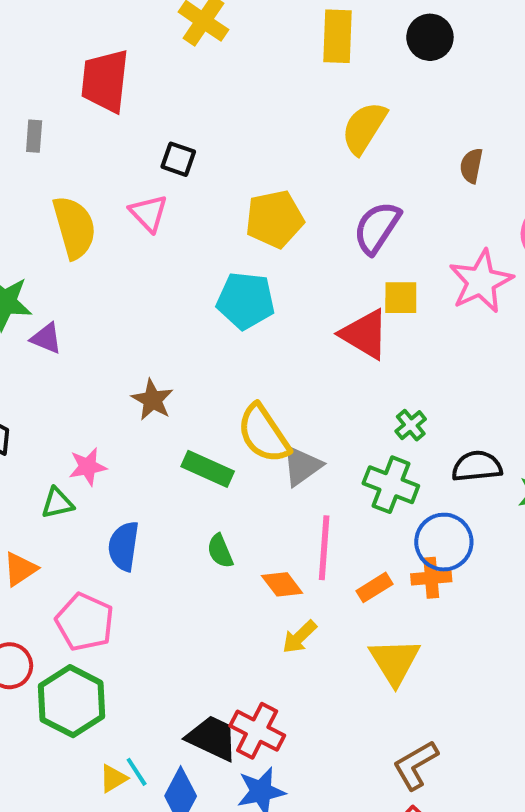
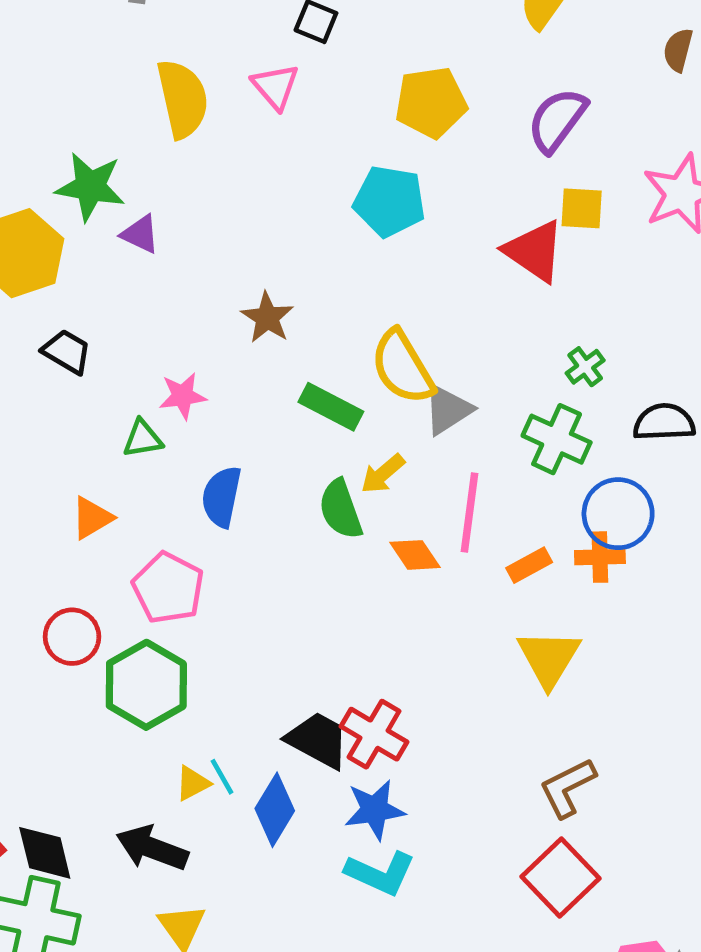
green semicircle: (220, 551) -> (341, 509), size x1.4
yellow arrow: (299, 637) -> (383, 474), moved

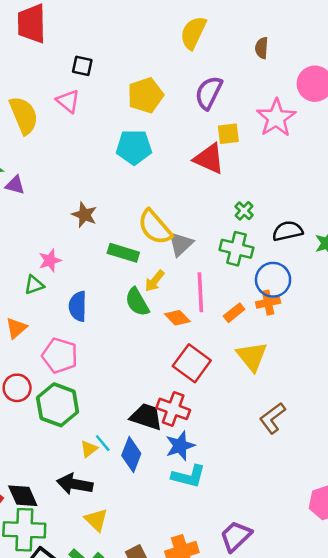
red square: (560, 878) -> (192, 363), moved

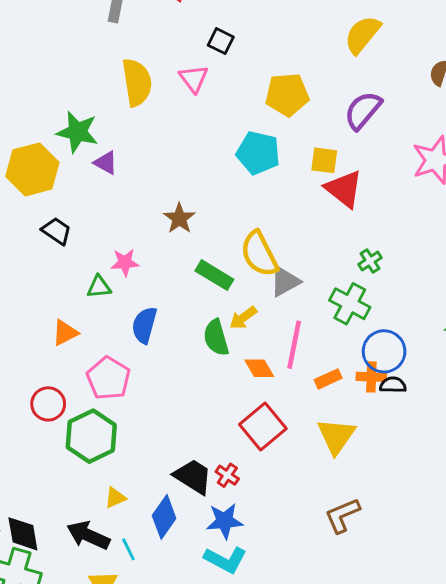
yellow square: (228, 134) -> (324, 160), moved
black semicircle: (288, 231) -> (393, 385), moved, size x0.7
red cross: (173, 409) -> (227, 475), size x0.6
cyan line: (103, 443) -> (128, 549), moved

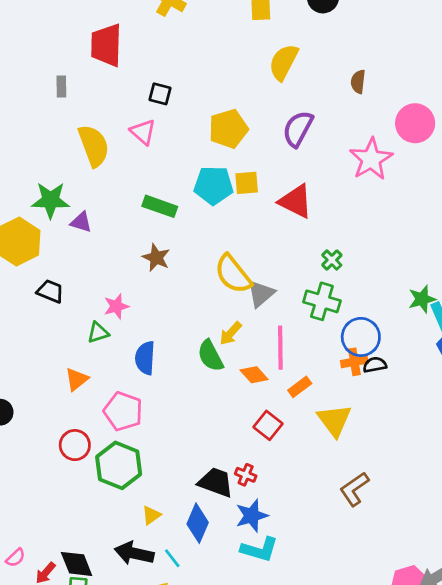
yellow square: (324, 160) -> (247, 183), moved
green rectangle: (214, 275) -> (160, 206), moved
orange rectangle: (328, 379) -> (300, 387), moved
red square: (263, 426) -> (268, 425), size x0.7

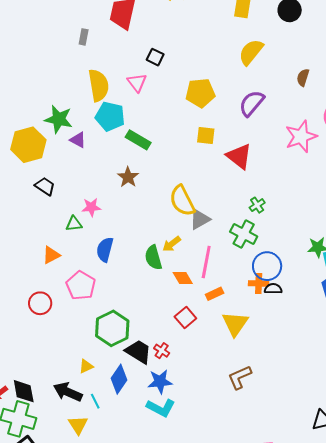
cyan pentagon: (213, 185) -> (110, 116), moved
green hexagon: (119, 465) -> (112, 328), moved

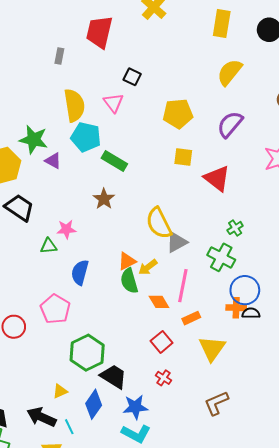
black trapezoid: (45, 186) -> (19, 208), size x1.4
orange triangle: (51, 255) -> (127, 261), moved
red cross: (162, 351) -> (163, 378), moved

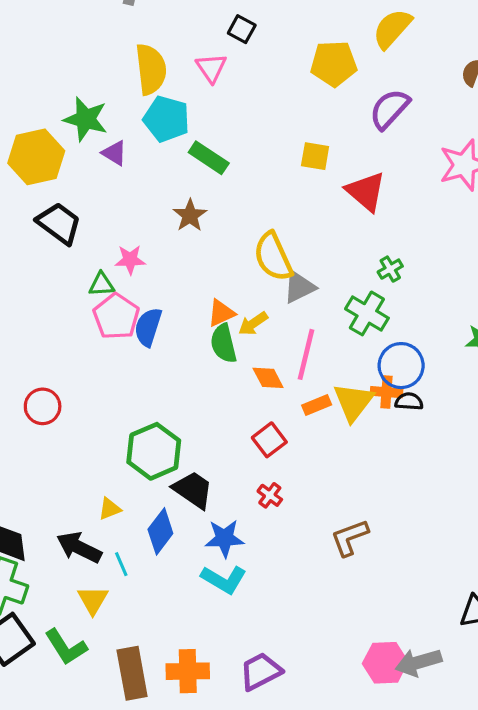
yellow pentagon: (178, 114) -> (334, 64), moved
pink pentagon: (55, 309) -> (116, 316), moved
yellow triangle: (212, 349) -> (353, 402), moved

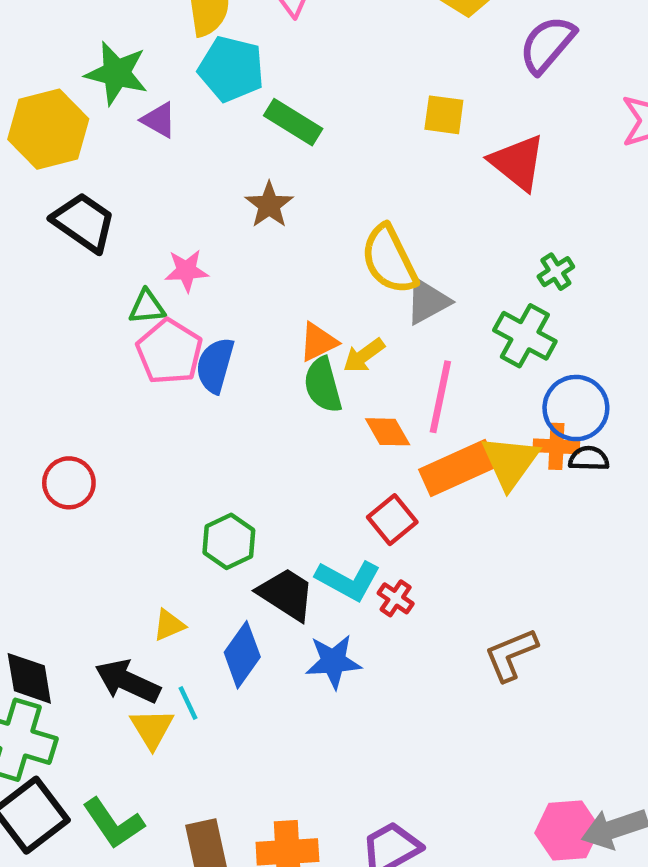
orange rectangle: (317, 405) -> (458, 468), size x1.8
green hexagon: (154, 451) -> (229, 541), size x0.7
cyan L-shape: (224, 579) -> (348, 580), moved
yellow triangle: (93, 600) -> (152, 729), moved

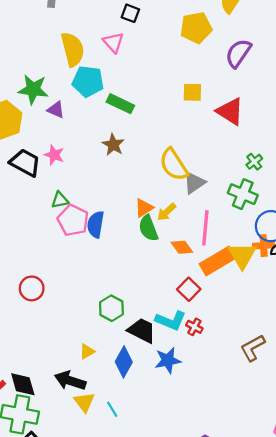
pink star: (186, 271) -> (54, 155), moved, turned 30
cyan line: (188, 703) -> (112, 409), moved

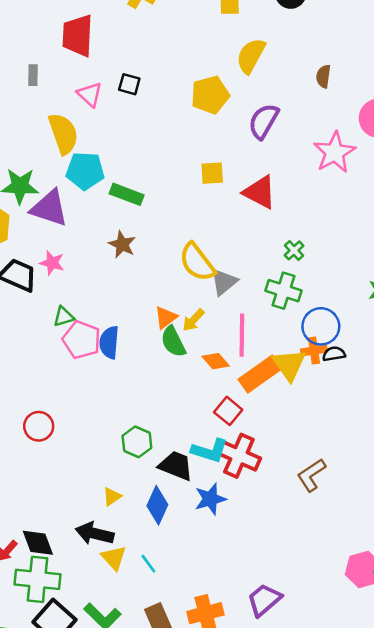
pink triangle: (113, 42) -> (90, 95), moved
purple triangle: (56, 110) -> (49, 208), size x1.8
red cross: (194, 327) -> (239, 456), size x2.0

